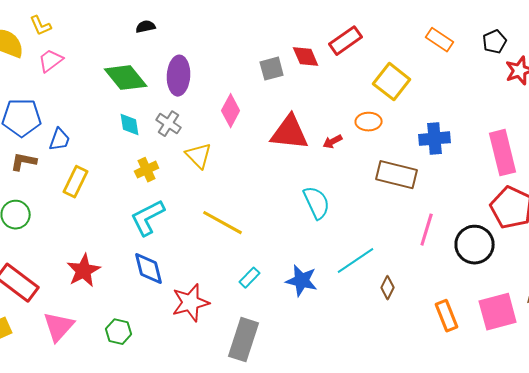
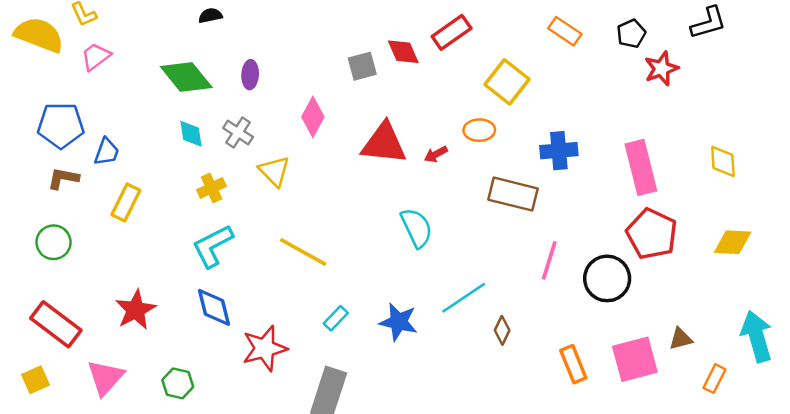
purple ellipse: (179, 76) -> (250, 75), size x0.6

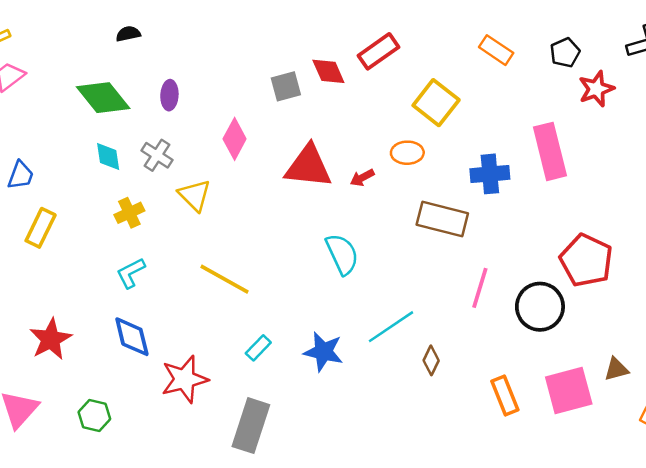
pink rectangle: (641, 167) -> (550, 151), moved
cyan L-shape: (213, 246) -> (131, 273), size x0.7

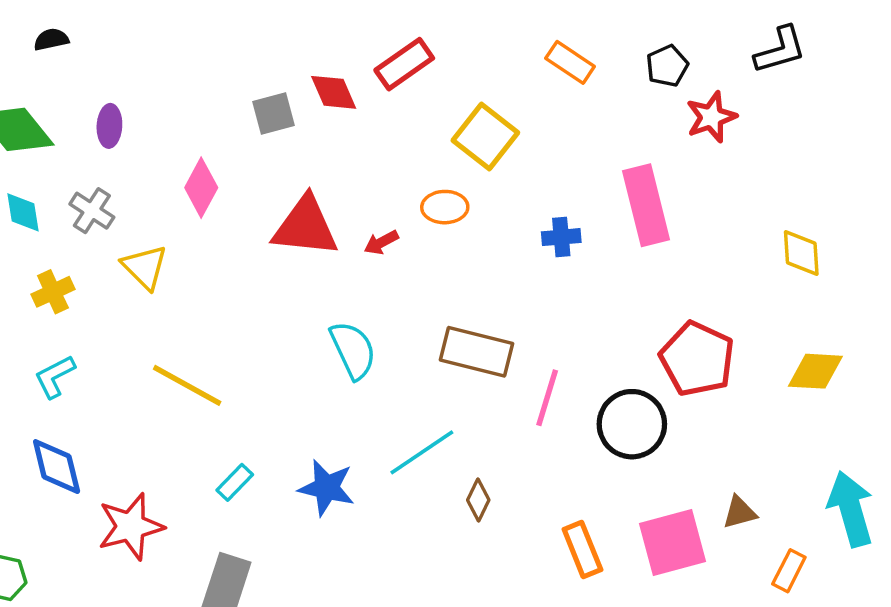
blue cross: (490, 174) -> (561, 237), size x0.7
brown rectangle: (442, 219) -> (477, 352), moved

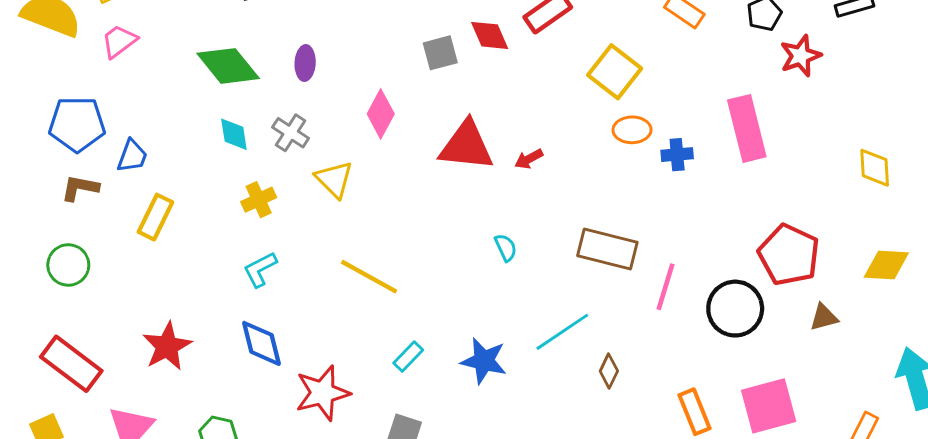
orange ellipse: (445, 207) -> (632, 130), moved
cyan semicircle: (353, 350) -> (506, 248), size x0.6
brown triangle: (740, 512) -> (824, 317), moved

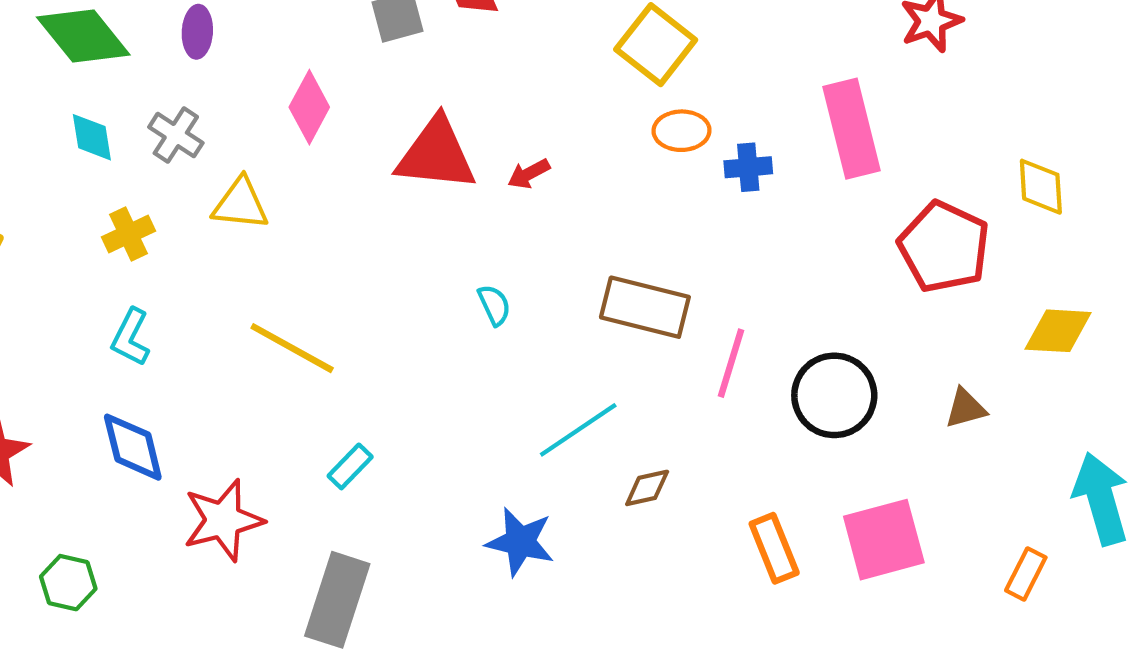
yellow triangle: (334, 179) -> (240, 204), turned -39
red pentagon: (789, 255) -> (944, 247), moved
cyan L-shape: (260, 269) -> (131, 337), turned -36
blue star: (484, 361) -> (520, 542), moved
brown diamond: (609, 371) -> (647, 488), turned 52

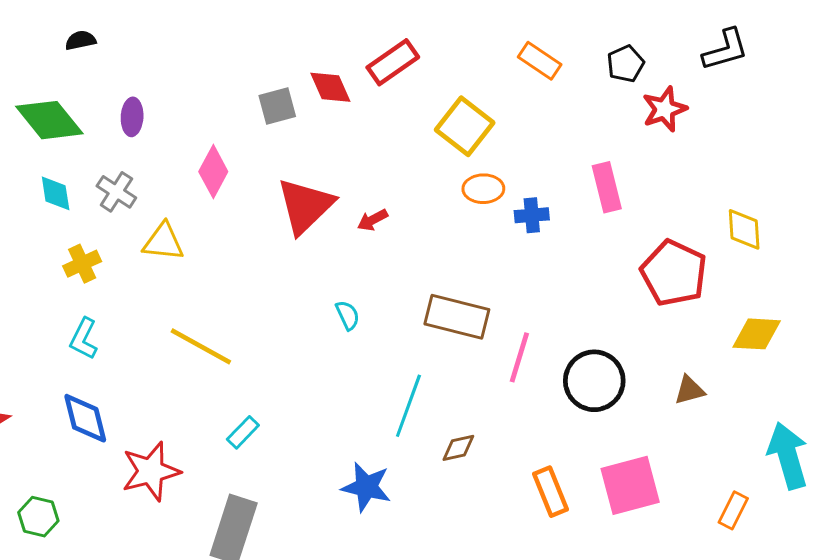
pink rectangle: (852, 129) -> (607, 187), size x0.7
red triangle: (436, 154) -> (305, 206), turned -50
cyan line: (578, 430) -> (408, 406), turned -36

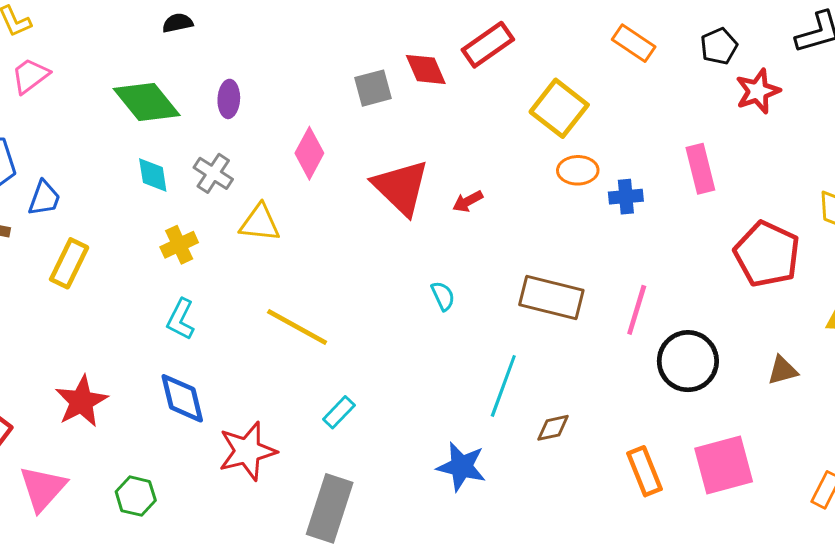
red triangle: (305, 206) -> (401, 187), turned -32
pink line: (519, 357) -> (637, 310), moved

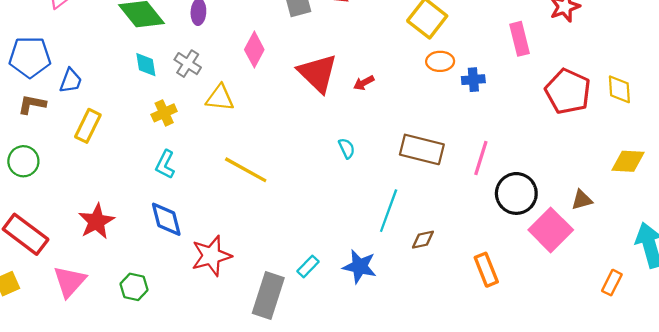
pink rectangle: (700, 169) -> (520, 39), moved
red pentagon: (767, 254) -> (568, 91), moved
cyan rectangle: (339, 412) -> (308, 266), moved
pink square: (724, 465) -> (551, 230), moved, turned -30

